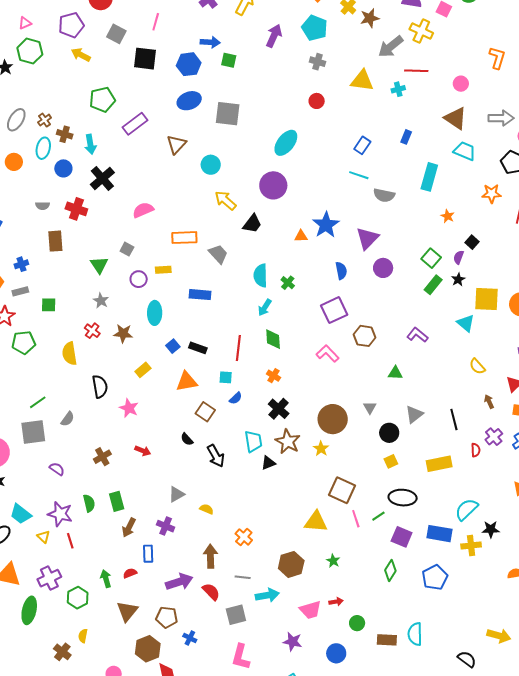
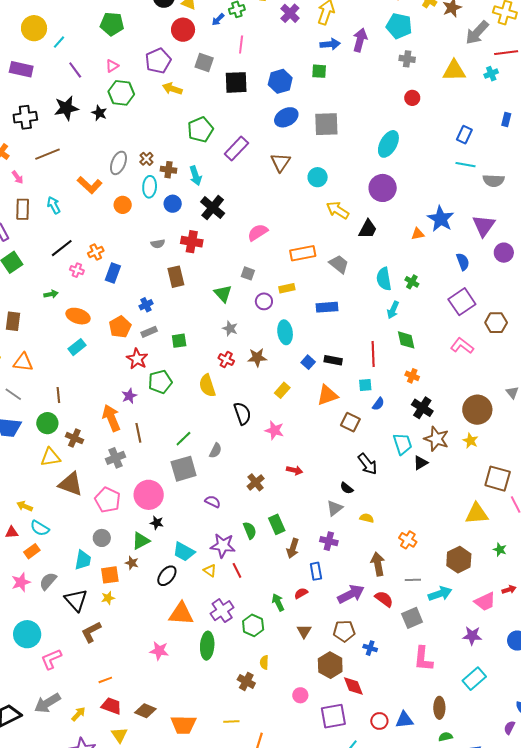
blue arrow: (210, 42) -> (330, 44), moved
black semicircle: (187, 439) -> (347, 488), moved
brown triangle: (127, 611) -> (304, 631), size x0.7

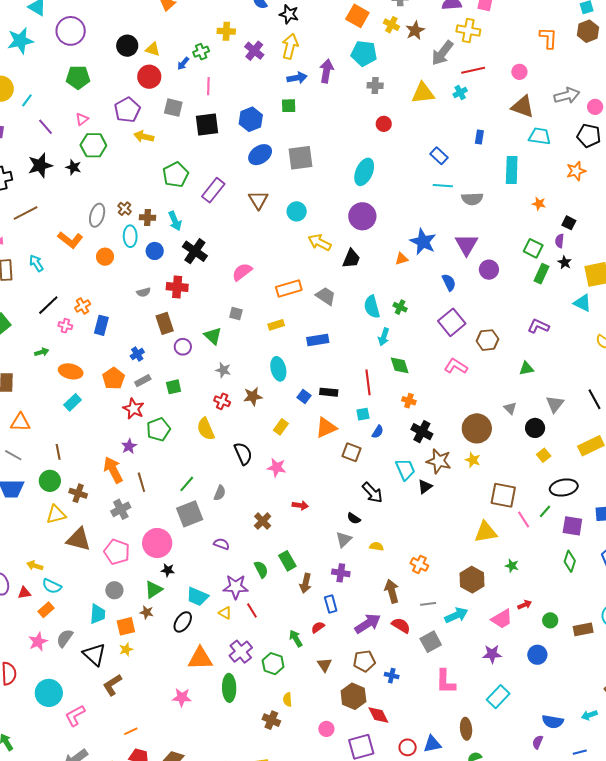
blue rectangle: (464, 135) -> (439, 156), turned -66
purple circle: (264, 301) -> (183, 347), moved

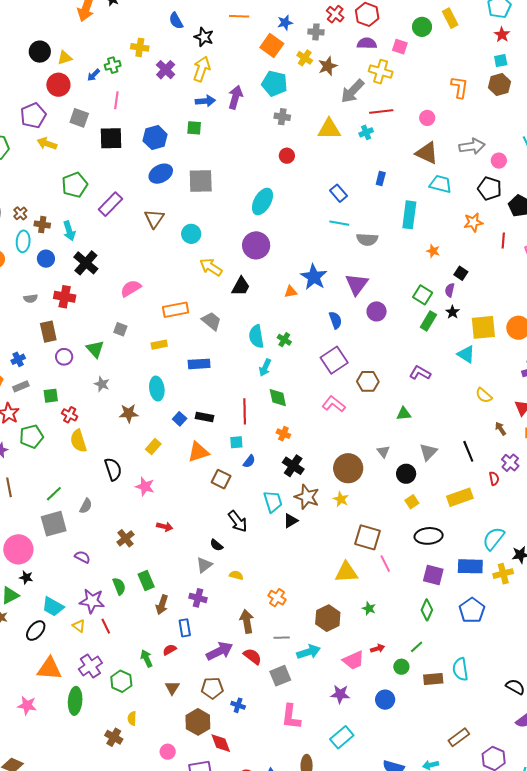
yellow triangle: (153, 49) -> (65, 58), turned -42
red cross: (222, 401) -> (70, 415), moved
green line: (545, 511) -> (417, 647), moved

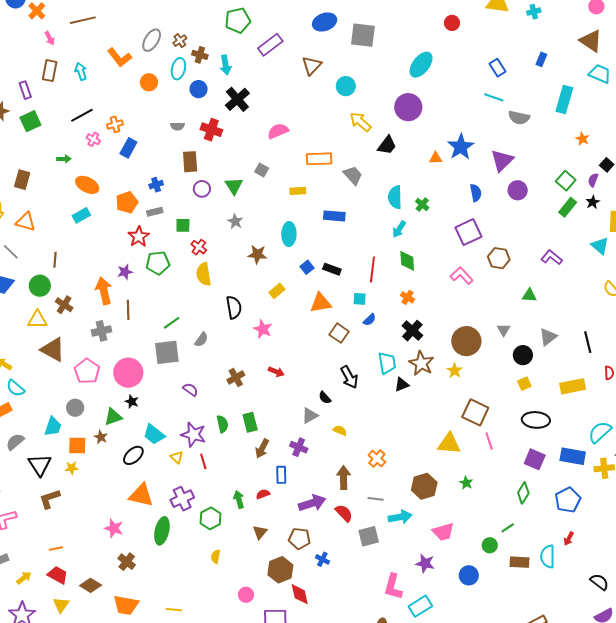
red arrow: (378, 649) -> (569, 539), moved, turned 128
pink L-shape: (291, 717) -> (393, 587), moved
brown cross: (114, 737) -> (127, 562), moved

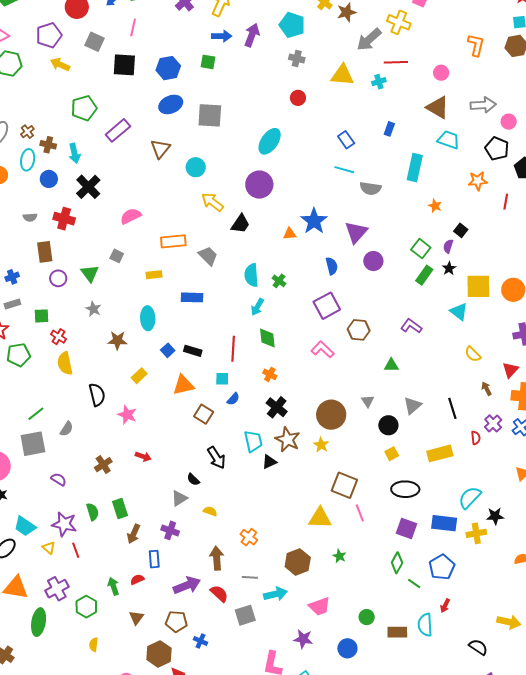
green line: (508, 528) -> (414, 584), moved, turned 72

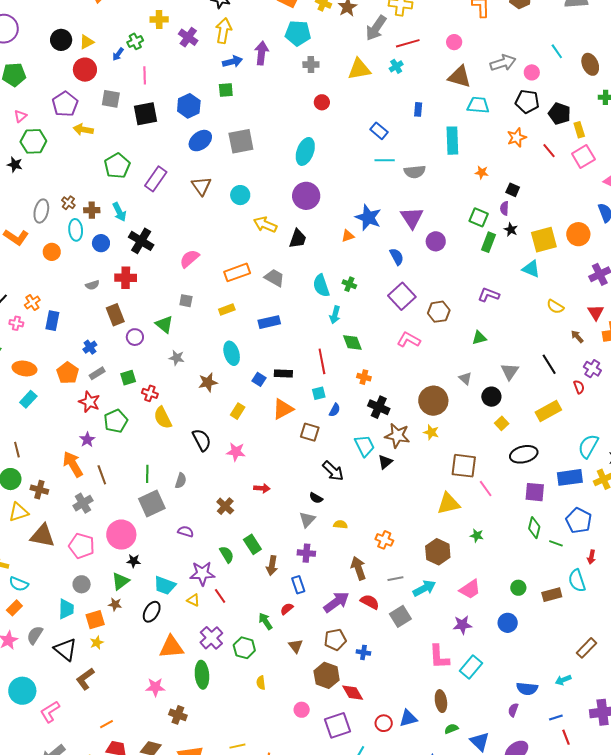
red line: (506, 202) -> (549, 151), turned -35
green line: (36, 414) -> (147, 474), turned -36

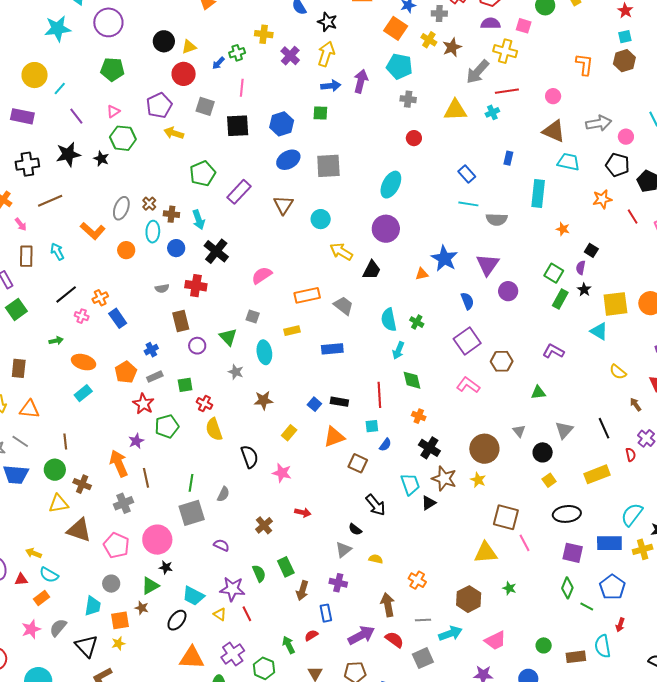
blue rectangle: (52, 321) -> (118, 318), turned -54
cyan ellipse: (232, 353) -> (264, 352), moved

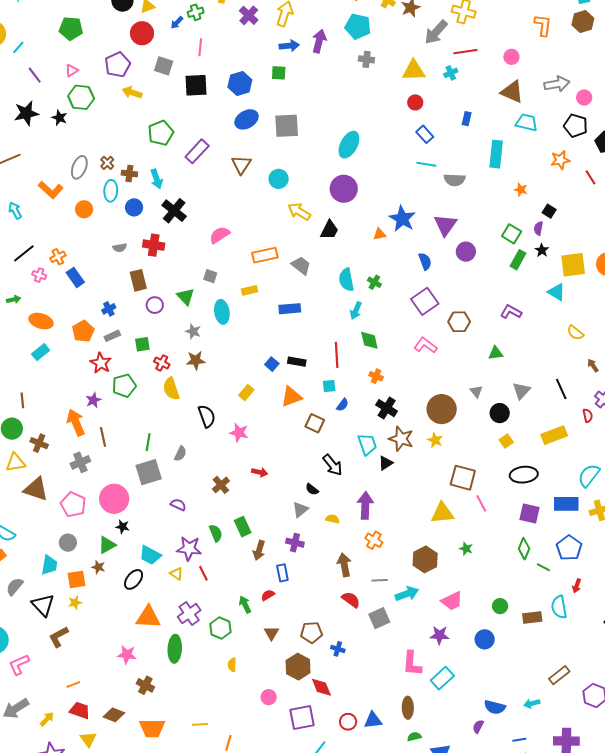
red circle: (414, 138) -> (415, 102), moved
brown star: (263, 400) -> (196, 360), moved
purple arrow: (361, 635) -> (365, 505), moved, turned -60

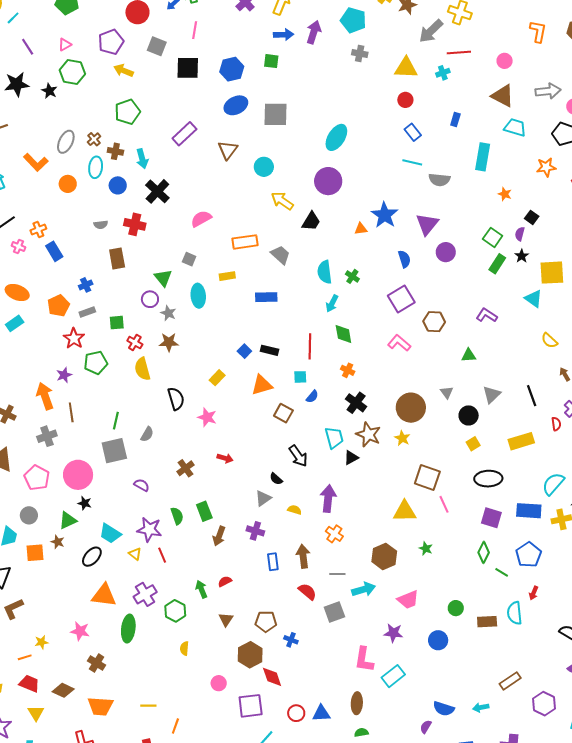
green pentagon: (161, 133) -> (127, 112), moved
purple circle: (155, 305) -> (150, 299), moved
blue rectangle: (282, 573) -> (273, 562), moved
yellow star: (75, 602) -> (42, 642), moved

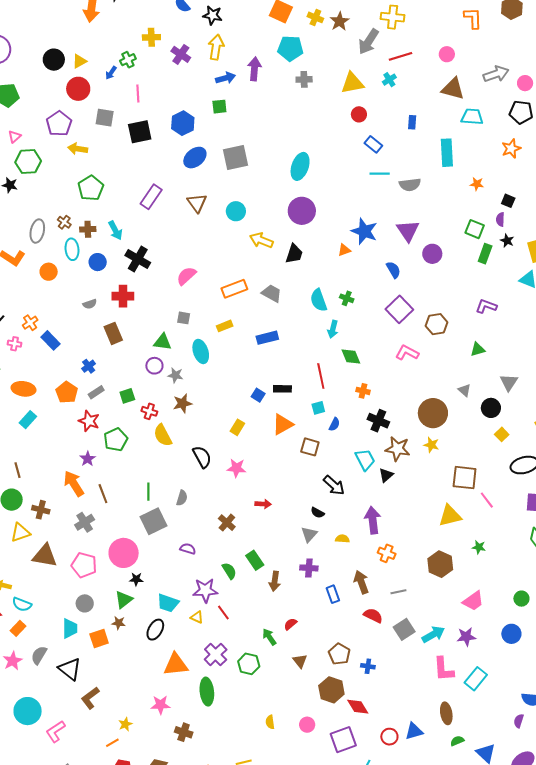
green triangle: (163, 278) -> (162, 342), turned -30
cyan arrow: (364, 589) -> (433, 634), moved
brown pentagon: (266, 622) -> (339, 654), turned -30
yellow semicircle: (184, 648) -> (270, 722), moved

